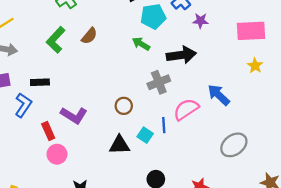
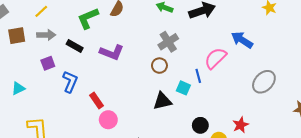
green L-shape: (56, 40) -> (88, 18), turned 35
black rectangle: (40, 82) -> (75, 46), moved, turned 42
gray cross: (159, 82) -> (168, 42), moved
purple L-shape: (74, 115) -> (112, 52), moved

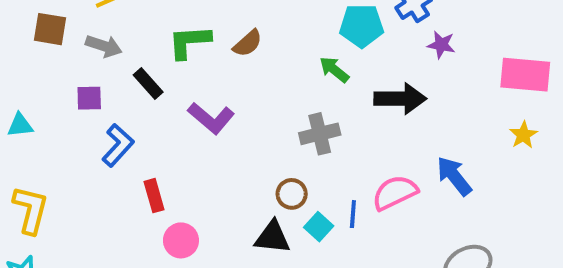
brown circle: (159, 66) -> (292, 194), moved
pink circle: (108, 120) -> (181, 240), moved

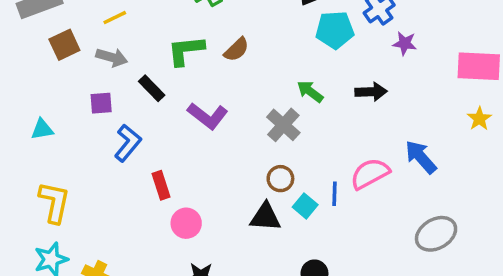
brown square: (50, 29) -> (64, 45), turned -32
green arrow: (334, 70) -> (310, 91), moved
black arrow: (400, 99) -> (371, 92), size x0.7
gray cross: (320, 134) -> (283, 125), moved, turned -32

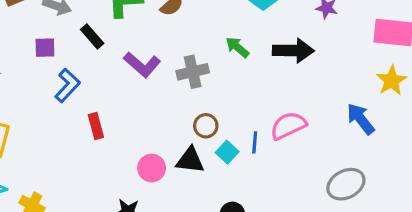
black arrow: (371, 92) -> (293, 51), size x1.4
yellow star: (479, 119) -> (391, 81), size x1.4
gray cross: (283, 125) -> (193, 72), moved, turned 32
blue arrow: (421, 157) -> (361, 119), moved
pink circle: (186, 223) -> (152, 168), moved

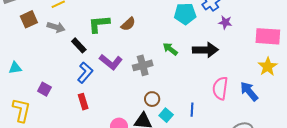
purple square: (45, 48) -> (44, 89), moved, turned 32
blue L-shape: (67, 85) -> (85, 73), moved
pink semicircle: (288, 126) -> (220, 88), moved, turned -55
blue line: (255, 142) -> (192, 110), moved

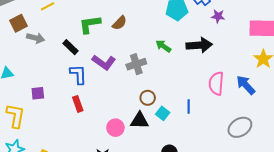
gray arrow: (56, 27) -> (36, 38), moved
blue L-shape: (85, 73) -> (78, 74), turned -40
purple square: (44, 89) -> (38, 93), turned -32

